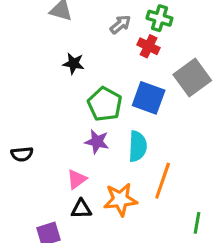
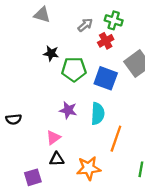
red cross: (149, 46) -> (106, 41), turned 35
green pentagon: (105, 104) -> (74, 69), moved, turned -30
orange star: (120, 199) -> (89, 168), moved

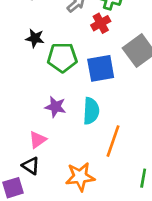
blue square: (106, 78) -> (101, 68), turned -30
black triangle: (57, 159) -> (31, 166), moved, turned 35

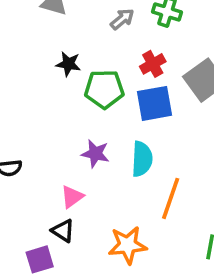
red cross: (101, 23) -> (153, 64), moved

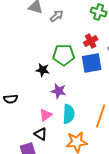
gray arrow: (122, 19) -> (57, 16), moved
black star: (68, 64) -> (43, 70), moved
cyan semicircle: (142, 159) -> (69, 114), moved

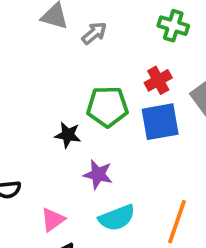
cyan semicircle: (69, 114) -> (117, 218), turned 66
pink triangle: (46, 115) -> (53, 220), moved

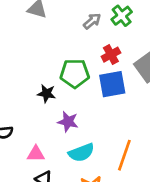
green cross: (173, 26) -> (122, 16), turned 35
gray arrow: (94, 33) -> (92, 21), moved
pink triangle: (53, 220) -> (36, 154), turned 36

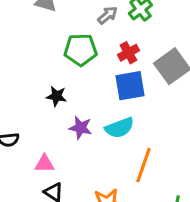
green pentagon: (75, 73) -> (80, 50), moved
cyan semicircle: (81, 153) -> (119, 128), moved

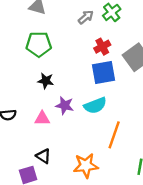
green pentagon: (80, 50) -> (39, 44), moved
pink triangle: (44, 164) -> (42, 118), moved

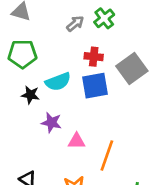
red cross: (102, 47) -> (94, 57), turned 35
cyan semicircle: (95, 105) -> (58, 82), moved
pink triangle: (42, 118) -> (77, 141), moved

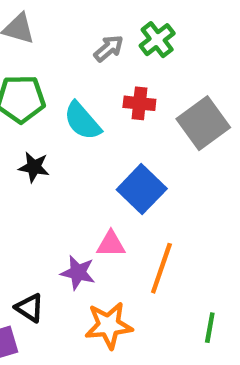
cyan semicircle: (58, 82) -> (82, 121), moved, turned 70
blue square: (95, 86) -> (142, 189), moved, turned -36
purple star: (51, 123) -> (78, 273), moved

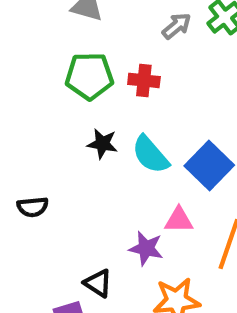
red cross: (139, 103) -> (144, 80), moved
cyan semicircle: (82, 121) -> (150, 155), moved

